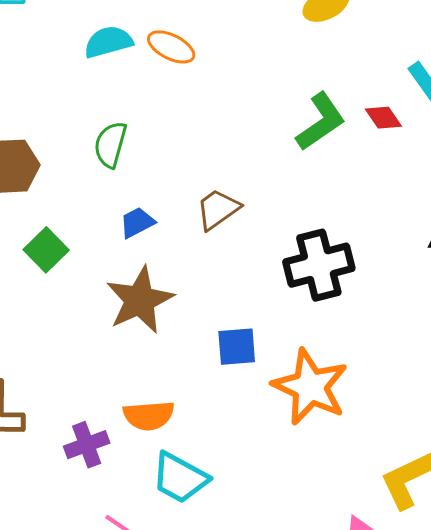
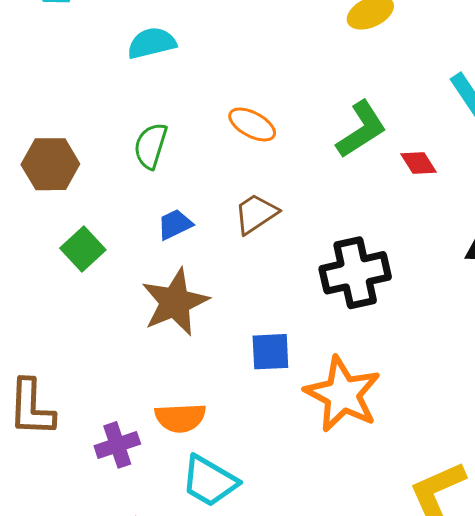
orange ellipse: (171, 47) -> (252, 124), moved
red diamond: (383, 118) -> (419, 163), moved

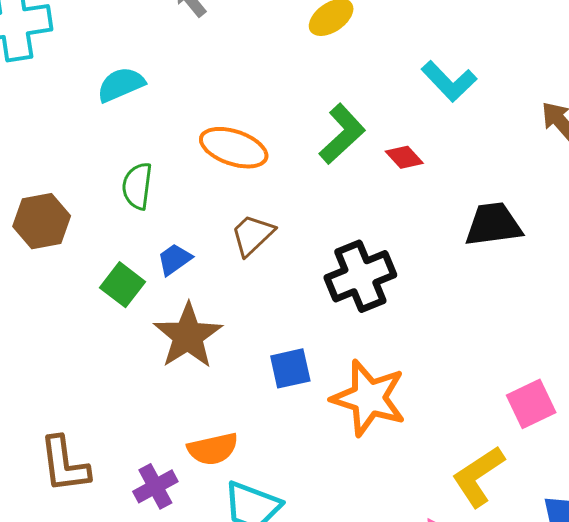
orange ellipse: (252, 124) -> (234, 148), size x1.4
green square: (83, 249) -> (123, 285), moved

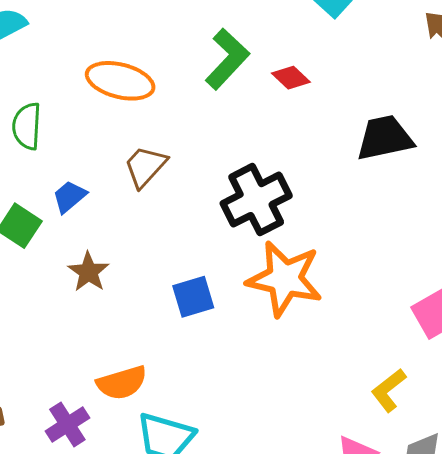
brown star: (188, 336) -> (89, 272), size x0.6
orange star: (369, 398) -> (285, 279), moved
yellow L-shape: (478, 476) -> (389, 390), size x0.7

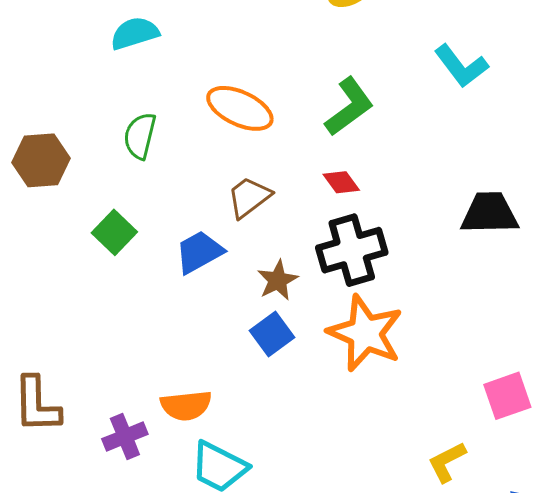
red diamond: (291, 78) -> (341, 182), moved
blue trapezoid: (69, 197) -> (199, 252), moved, size x1.4
brown star: (89, 272) -> (278, 280), moved
blue square: (193, 297) -> (272, 334), turned -30

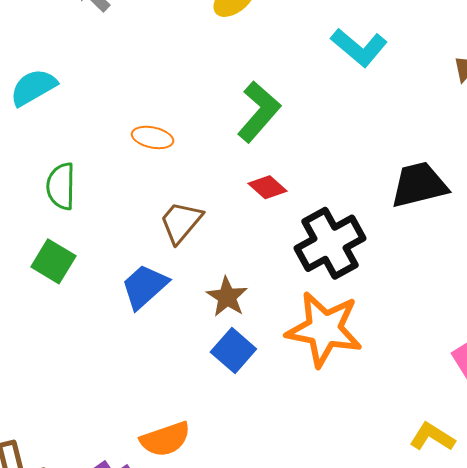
orange ellipse: (240, 108) -> (152, 137), size x0.6
green square: (114, 232) -> (53, 261), moved
black cross: (352, 250) -> (330, 243), moved
yellow L-shape: (447, 462) -> (432, 437), turned 72

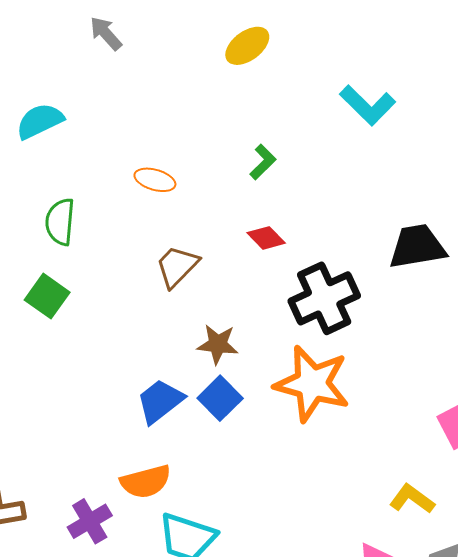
green L-shape: (259, 112) -> (263, 162), size x0.6
blue trapezoid: (144, 287) -> (160, 401), moved
brown star: (227, 297) -> (218, 344), turned -30

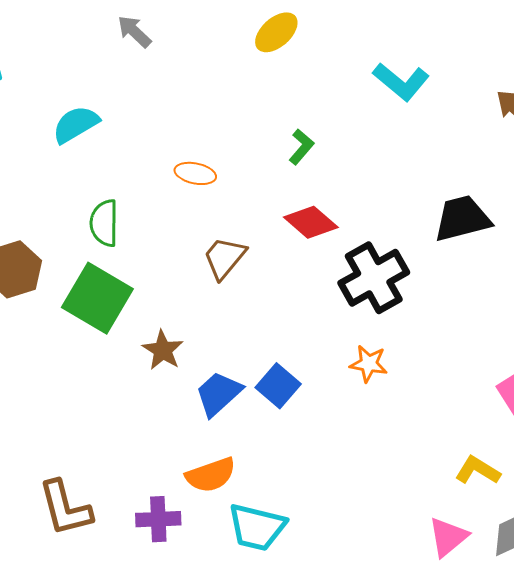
red diamond: (266, 238) -> (311, 222), size x1.4
green square: (47, 296) -> (97, 298), size x1.6
brown star: (218, 344) -> (163, 350), moved, turned 30
orange star: (312, 384) -> (369, 364), size x0.5
purple cross: (90, 521) -> (158, 519), turned 33

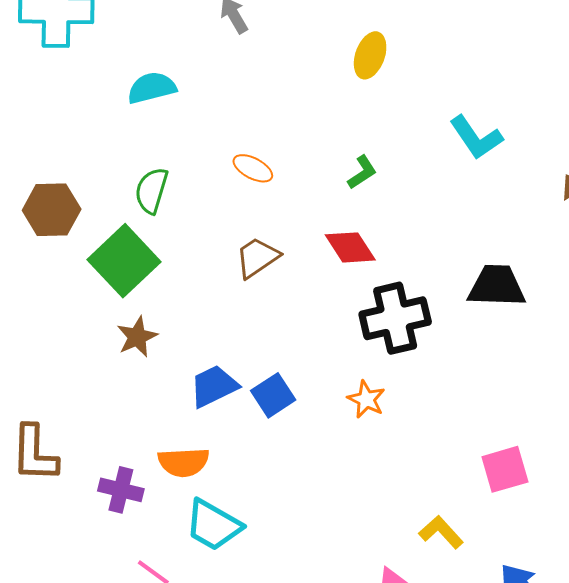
yellow ellipse: (276, 32) -> (370, 55), turned -45
brown star: (163, 350) -> (137, 337), moved

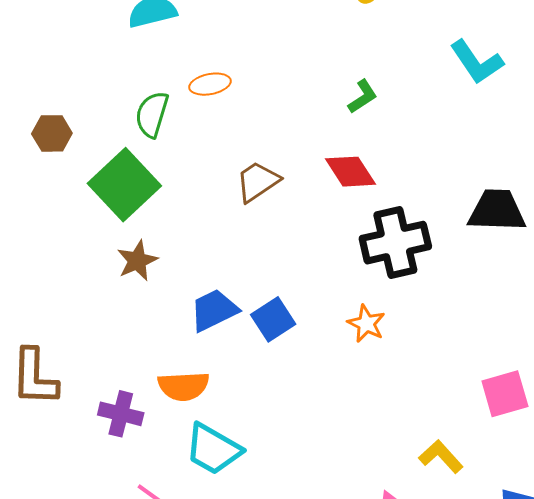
orange ellipse: (253, 168) -> (210, 84), moved, turned -39
brown hexagon: (52, 210) -> (52, 133), size x0.7

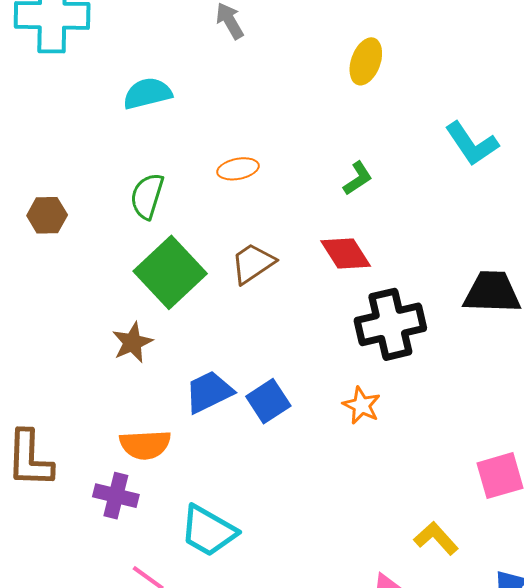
orange ellipse: (210, 84) -> (238, 169), moved
green square: (124, 185) -> (170, 272), moved
orange semicircle: (184, 386) -> (145, 445), moved

